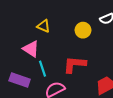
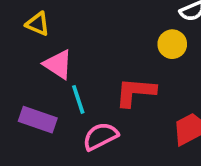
yellow triangle: (43, 26) -> (38, 24), moved
yellow circle: (83, 30) -> (172, 44), moved

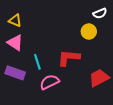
pink triangle: (58, 64) -> (15, 43), moved

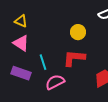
yellow circle: (89, 32) -> (78, 32), moved

